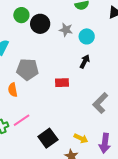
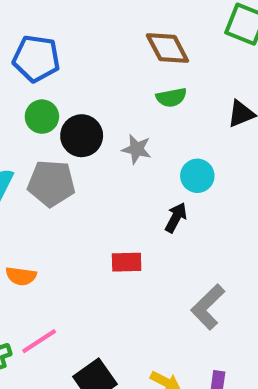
cyan circle: (87, 36) -> (197, 176), moved
gray pentagon: (27, 69) -> (51, 183), moved
orange semicircle: (13, 90) -> (21, 276), turned -72

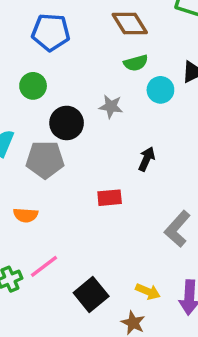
blue pentagon: (36, 58) -> (51, 32), moved
black circle: (82, 136) -> (67, 123), moved
cyan circle: (197, 176) -> (160, 90), moved
gray pentagon: (51, 183) -> (45, 160), moved

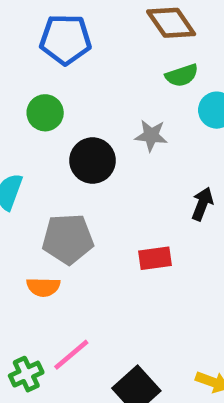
gray pentagon: (45, 160) -> (68, 239), moved

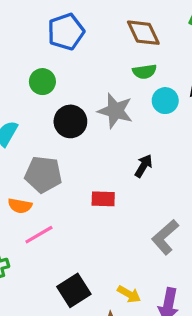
blue pentagon: (65, 39) -> (66, 32), turned -30
gray star: (151, 136) -> (115, 111), size x1.5
pink line: (71, 355) -> (39, 235), moved

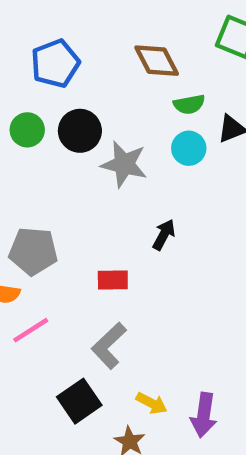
green semicircle: (145, 72) -> (189, 104), moved
black circle: (70, 121) -> (80, 131), moved
gray L-shape: (165, 237) -> (109, 346), moved

